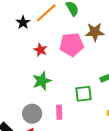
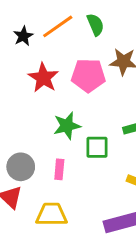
red star: (40, 50) -> (43, 78), size x1.5
green star: (42, 81) -> (67, 126), moved

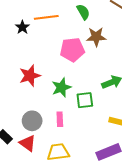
green semicircle: (95, 25) -> (83, 12), moved
orange line: (58, 26) -> (46, 17), turned 35
red star: (43, 78) -> (30, 76), moved, turned 30

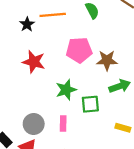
brown star: (96, 37) -> (107, 60), moved
red star: (30, 76) -> (34, 62), moved, turned 30

